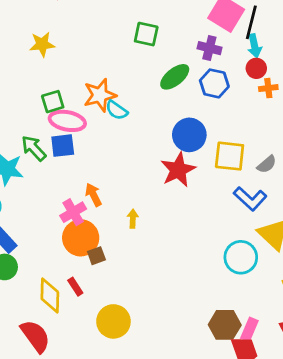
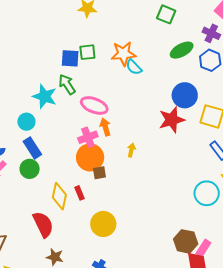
pink ellipse: (67, 121) -> (94, 105), moved
blue square: (63, 146) -> (70, 58), moved

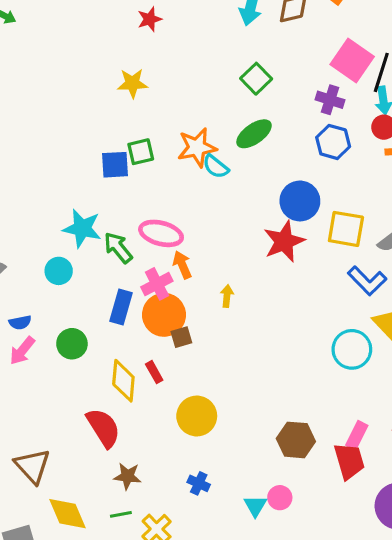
green square: (166, 14) -> (256, 79), turned 30
green ellipse: (182, 50) -> (254, 134), moved
green arrow: (67, 84) -> (118, 248), moved
blue rectangle: (32, 148) -> (121, 307), moved, turned 55
brown hexagon: (186, 241) -> (296, 440), moved

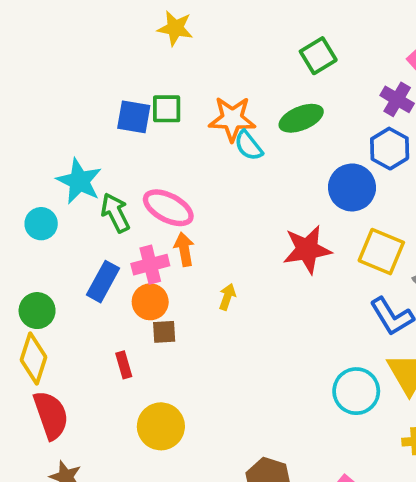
blue circle: (300, 201) -> (352, 187), moved
orange circle: (164, 315) -> (150, 302), size x0.7
yellow diamond: (123, 381) -> (33, 358), moved

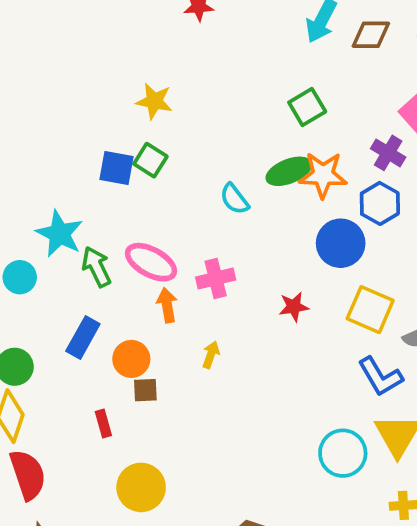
yellow star: (175, 28) -> (154, 101), moved
green square: (167, 109) -> (150, 160), turned 32
orange star: (232, 119) -> (323, 175), moved
red star: (307, 250) -> (294, 307), size x0.6
pink cross: (150, 265) -> (216, 279), moved

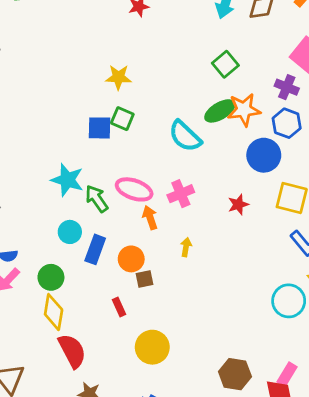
cyan semicircle: (234, 199) -> (185, 136), size x1.5
cyan circle: (20, 277) -> (70, 232), moved

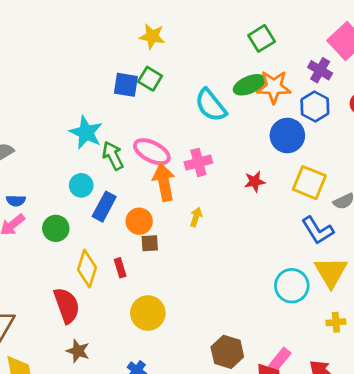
orange arrow: (150, 218) -> (164, 182), size x1.5
yellow diamond: (54, 312) -> (87, 269), moved

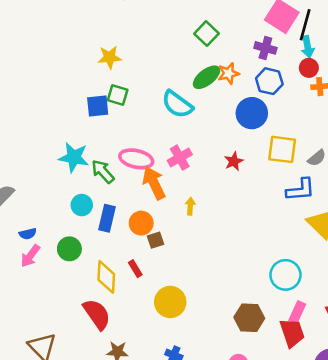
orange star: (274, 87) -> (229, 73), size x0.7
blue L-shape: (318, 230) -> (301, 190), turned -48
cyan circle: (292, 286) -> (285, 275), moved

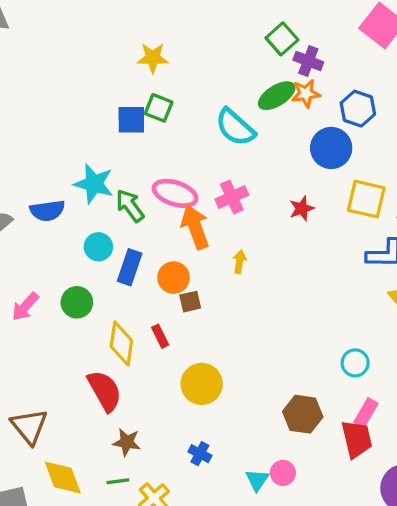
purple cross: (265, 48) -> (308, 61), moved
blue semicircle: (28, 234) -> (47, 211), moved, size x1.5
cyan circle: (285, 275) -> (355, 363), size x0.7

